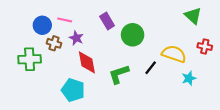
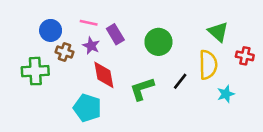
green triangle: (193, 16) -> (218, 32), moved
pink line: (65, 20) -> (89, 23), moved
purple rectangle: (107, 21) -> (115, 34), moved
yellow semicircle: (174, 54) -> (208, 65), turned 70

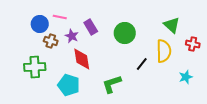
pink line: (89, 23) -> (60, 17), moved
green cross: (35, 71) -> (35, 67), moved
green L-shape: (142, 89) -> (112, 84), moved
cyan star: (226, 94) -> (186, 77), moved

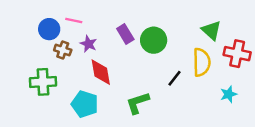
purple rectangle: (91, 27) -> (125, 34), moved
red cross: (193, 44) -> (237, 54), size x1.5

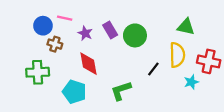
green triangle: (211, 30) -> (186, 27), turned -30
purple star: (88, 44) -> (85, 33), moved
red cross: (237, 54) -> (209, 61), moved
cyan star: (229, 94) -> (191, 82), moved

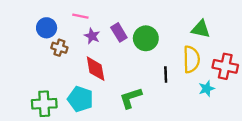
pink line: (65, 18) -> (80, 16), moved
black line: (153, 69) -> (166, 75), turned -40
green cross: (38, 72) -> (44, 104), moved

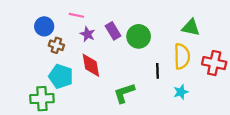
cyan star: (207, 89) -> (181, 92), moved
cyan pentagon: (80, 99) -> (61, 76), moved

